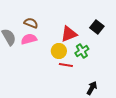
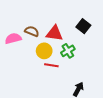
brown semicircle: (31, 23) -> (32, 31), moved
red triangle: (69, 34) -> (54, 33), turned 30

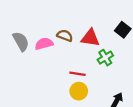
yellow circle: (44, 51) -> (79, 91), moved
red line: (51, 65) -> (78, 74), moved

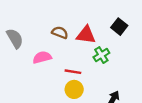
pink semicircle: (44, 44) -> (42, 57), moved

